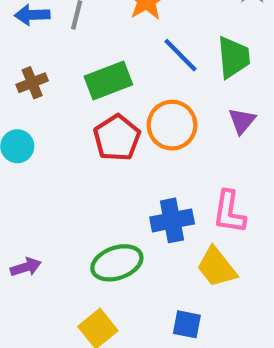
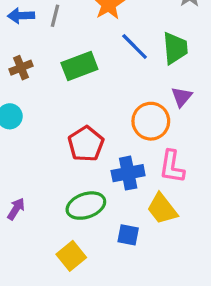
orange circle: (172, 125) -> (151, 121), moved
red pentagon: (117, 138) -> (86, 144), moved
purple arrow: (26, 267) -> (16, 209), turned -40
blue square: (187, 324) -> (128, 235), moved

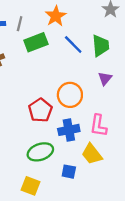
green rectangle: (79, 66) -> (36, 42), moved
orange circle: (151, 121) -> (70, 95), moved
yellow square: (71, 256) -> (31, 186), turned -30

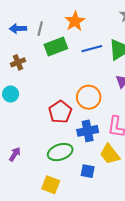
blue line: (73, 45) -> (92, 49), turned -60

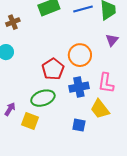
green ellipse: (60, 152) -> (43, 98), moved
yellow square: (51, 185) -> (30, 121), moved

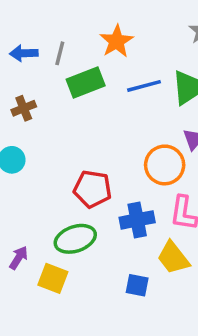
orange circle: (80, 55) -> (165, 165), moved
red pentagon: (53, 69) -> (92, 189), turned -30

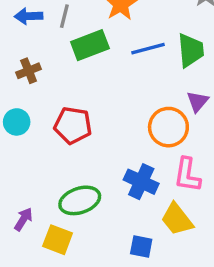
red pentagon: (92, 189) -> (73, 125), moved
blue cross: (137, 220) -> (141, 182), turned 36

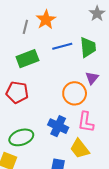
gray line: (64, 16) -> (25, 27), moved
green rectangle: (90, 45) -> (27, 59), moved

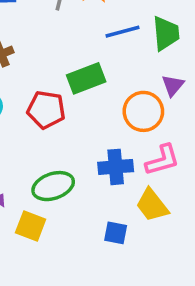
green rectangle: (27, 59) -> (86, 78), moved
pink L-shape: (86, 122) -> (162, 160), turned -115
blue cross: (58, 126) -> (116, 167), turned -30

